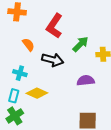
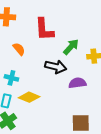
red L-shape: (54, 26) -> (44, 29), turned -35
black arrow: (53, 60) -> (56, 67), moved

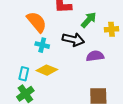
orange semicircle: (19, 49) -> (37, 22), size x1.6
cyan cross: (11, 78) -> (42, 45), moved

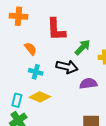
orange semicircle: (37, 22) -> (30, 49), size x0.6

